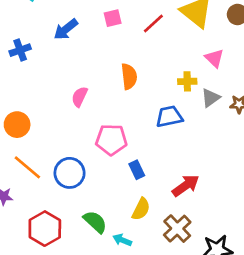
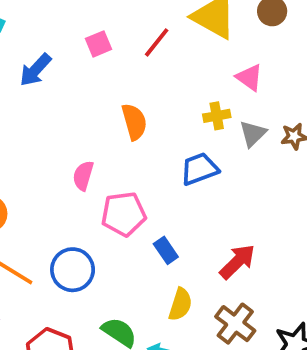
pink semicircle: (80, 97) -> (83, 176), moved

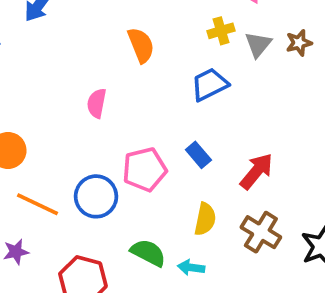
pink pentagon: (124, 214) -> (145, 169), moved
blue rectangle: (166, 250) -> (198, 155), moved

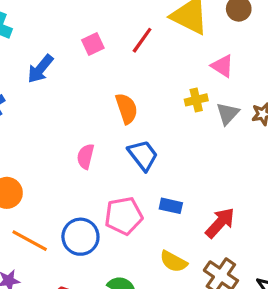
blue trapezoid: (210, 84) -> (143, 155), moved, turned 76
blue rectangle: (198, 155) -> (171, 206), turned -40
yellow semicircle: (205, 219) -> (173, 262), turned 104

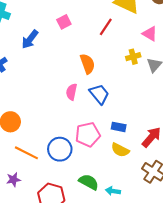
red line: (142, 40) -> (106, 27), moved
pink semicircle: (85, 156) -> (72, 92), moved
yellow semicircle: (173, 262) -> (120, 150), moved

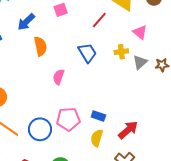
orange semicircle: (87, 64) -> (40, 46), moved
blue trapezoid: (99, 94) -> (87, 53), moved
yellow semicircle: (120, 150) -> (97, 138), turned 72

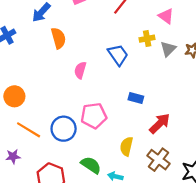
blue trapezoid: (87, 53) -> (118, 55), moved
blue rectangle: (98, 116) -> (136, 98), moved
yellow semicircle: (97, 138) -> (126, 146), moved

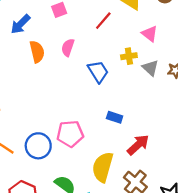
gray triangle: (168, 49) -> (150, 68), turned -35
pink semicircle: (80, 70) -> (68, 47), moved
yellow semicircle: (126, 146) -> (103, 167), size x1.5

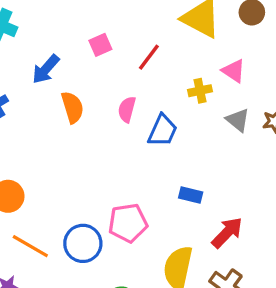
red line: (103, 21) -> (149, 57), moved
pink semicircle: (68, 47) -> (127, 109), moved
yellow cross: (129, 56) -> (200, 91), moved
blue trapezoid: (98, 72) -> (163, 131), turned 60

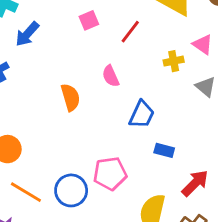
blue arrow: (46, 69) -> (27, 34), moved
orange semicircle: (72, 107) -> (70, 97), moved
pink semicircle: (127, 109) -> (111, 76), turned -40
blue trapezoid: (163, 131) -> (142, 114), moved

